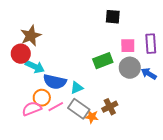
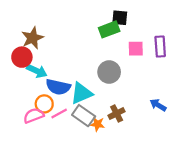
green rectangle: (103, 61) -> (109, 29), moved
gray circle: (130, 68) -> (109, 72), moved
blue arrow: (149, 74) -> (158, 105), moved
cyan triangle: (77, 88) -> (81, 93), size x1.6

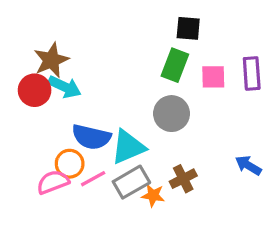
green rectangle: (109, 29) -> (175, 65), moved, turned -48
cyan arrow: (37, 71) -> (65, 87), moved
gray rectangle: (84, 116) -> (131, 182), turned -65

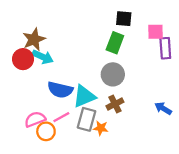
pink square: (213, 77) -> (155, 32), moved
orange circle: (70, 164) -> (46, 131), moved
brown cross: (183, 179) -> (115, 104), moved
gray rectangle: (131, 182) -> (86, 119), turned -45

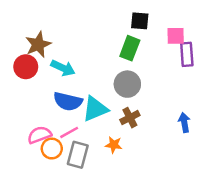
cyan arrow: (43, 57) -> (63, 68), moved
blue arrow: (163, 108) -> (184, 122), turned 49
gray rectangle: (86, 119) -> (78, 155), moved

